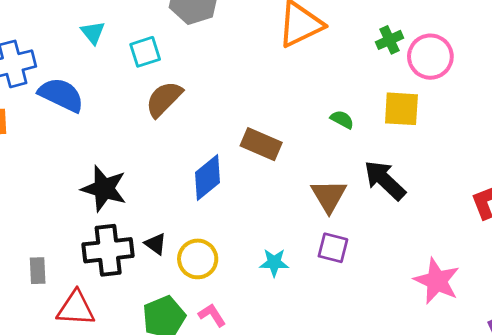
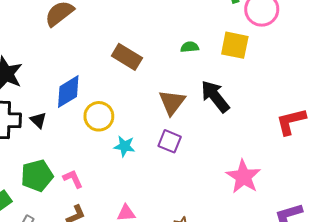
green semicircle: (342, 120) -> (190, 47), turned -42
blue diamond: (208, 178) -> (68, 92), moved
yellow circle: (198, 259) -> (99, 116), moved

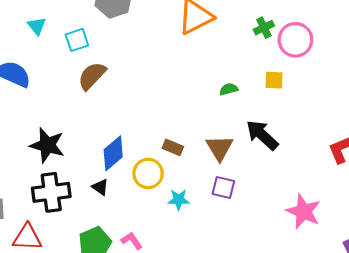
yellow square: (235, 45) -> (274, 80), size x0.7
brown rectangle: (127, 57) -> (173, 147), moved, size x0.7
black triangle: (38, 120) -> (100, 187), moved

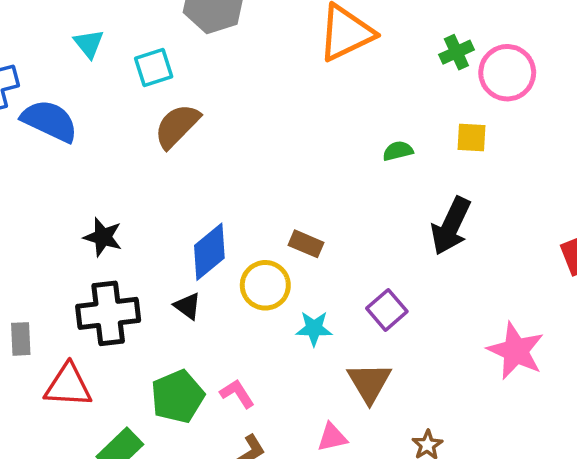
black arrow: (262, 135) -> (451, 226), turned -108
black star: (47, 145) -> (103, 237), size x0.7
brown triangle: (220, 148) -> (369, 383), moved
purple square: (223, 188) -> (387, 310), turned 35

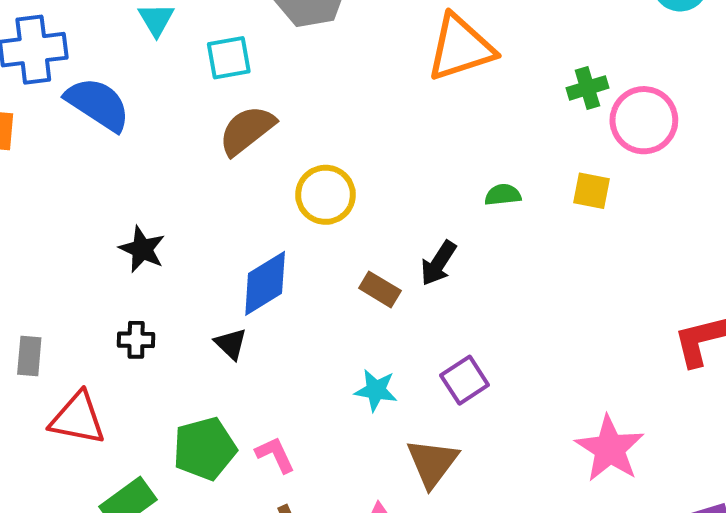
black arrow: (451, 226) -> (438, 263), moved, size x0.7
yellow circle: (265, 285) -> (325, 195), moved
black cross: (108, 313) -> (136, 340), size x0.5

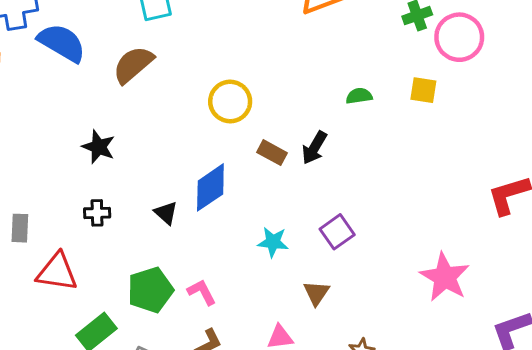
brown semicircle: (247, 130) -> (133, 65), moved
blue diamond: (265, 283) -> (210, 187), moved
brown rectangle: (380, 289) -> (272, 153), moved
brown triangle: (432, 463) -> (316, 293), size x0.7

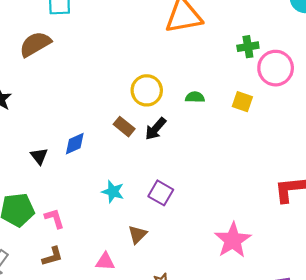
yellow circle: (230, 101) -> (147, 90), moved
blue diamond: (210, 187) -> (75, 144), size x0.7
purple square: (337, 232) -> (161, 193), turned -35

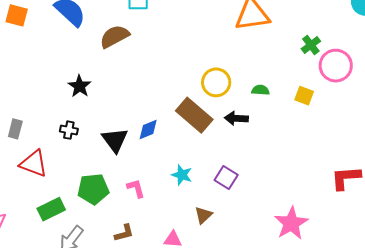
green cross: (248, 47) -> (311, 45), turned -30
brown rectangle: (124, 127) -> (194, 115), size x1.8
black arrow: (156, 129) -> (236, 118), moved, turned 50
black triangle: (39, 156) -> (115, 140), size x1.6
pink L-shape: (54, 218) -> (136, 188), moved

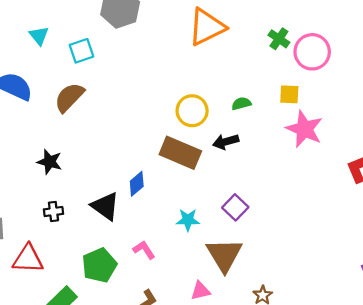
purple square: (226, 178) -> (235, 207), turned 30
brown triangle: (203, 215) -> (224, 255), size x1.8
pink star: (291, 223) -> (304, 129), moved

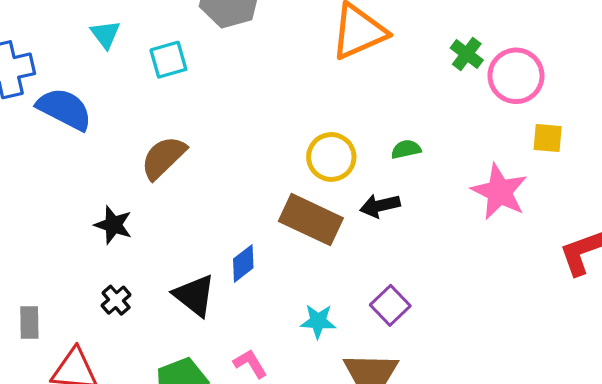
yellow square: (289, 94) -> (548, 138), moved
brown semicircle: (69, 97) -> (163, 158), moved
black cross: (53, 212) -> (116, 300), turned -36

